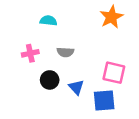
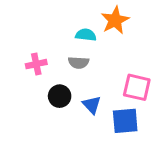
orange star: (111, 17) -> (115, 20), moved
cyan semicircle: (48, 21) -> (86, 35), moved

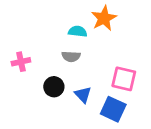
pink cross: (36, 64) -> (21, 62), moved
blue square: (125, 121) -> (113, 109), turned 30

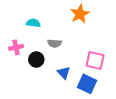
cyan semicircle: (78, 31) -> (33, 23), moved
black circle: (54, 87) -> (36, 60), moved

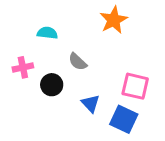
gray semicircle: (55, 43) -> (78, 62), turned 40

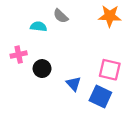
orange star: (114, 20) -> (110, 16), moved, turned 30
gray semicircle: (78, 62) -> (61, 16), moved

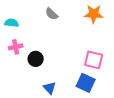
cyan semicircle: (39, 26) -> (12, 23), moved
blue triangle: (74, 84) -> (50, 88), moved

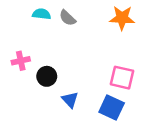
cyan semicircle: (12, 23) -> (42, 14), moved
blue triangle: (50, 88) -> (70, 100), moved

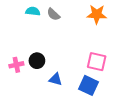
pink cross: (21, 61) -> (16, 65), moved
blue triangle: (70, 100) -> (55, 79), turned -32

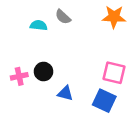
cyan semicircle: (33, 11) -> (39, 25), moved

